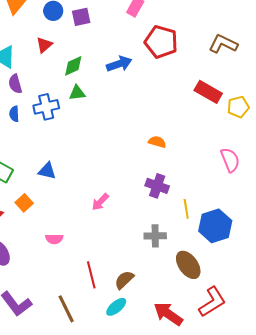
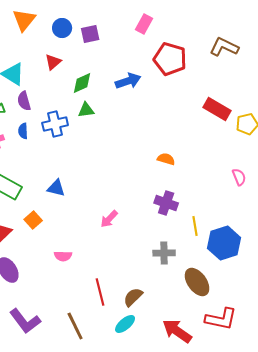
brown L-shape: (223, 44) -> (224, 47), moved
pink semicircle: (230, 160) -> (239, 177), size x0.7
red L-shape: (212, 302) -> (221, 319), turned 44

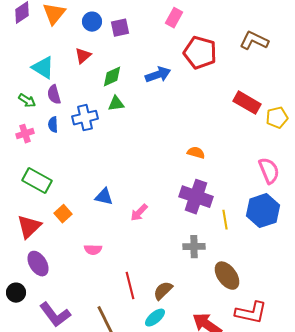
pink semicircle: (239, 177) -> (269, 171), size x1.5
blue triangle: (56, 188) -> (104, 197), moved
purple cross: (166, 203) -> (196, 197), size x1.4
blue hexagon: (224, 243) -> (263, 211), moved

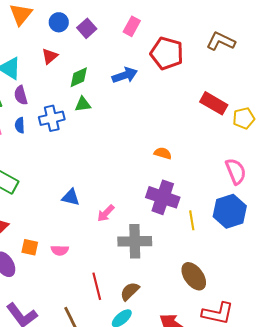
pink rectangle: (174, 18) -> (132, 26), moved
purple square: (120, 28) -> (87, 28), turned -30
orange square: (63, 214) -> (30, 247), moved, turned -36
gray cross: (194, 247) -> (135, 241), moved, size x1.5

